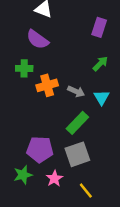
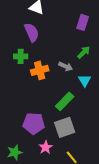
purple semicircle: (37, 39) -> (32, 32), turned -150
gray arrow: (76, 91) -> (66, 66), moved
green star: (23, 175) -> (15, 152), moved

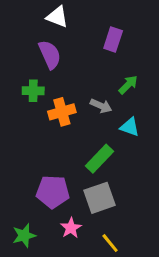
purple rectangle: (83, 22) -> (113, 39), moved
cyan triangle: (85, 80) -> (130, 127), turned -40

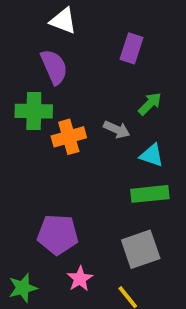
green cross: (33, 91) -> (34, 111), size x1.4
green rectangle: (100, 159) -> (150, 194), moved, turned 40
gray square: (100, 198) -> (141, 249), moved

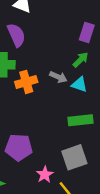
purple rectangle: (131, 48) -> (87, 33), moved
cyan triangle: (152, 155) -> (79, 84), moved
pink star: (80, 279) -> (45, 175), moved

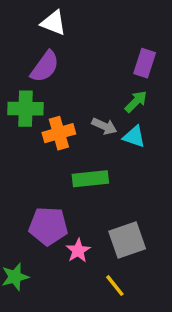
purple semicircle: (16, 35) -> (45, 67), turned 60
green rectangle: (81, 120) -> (90, 179), moved
pink star: (45, 175) -> (78, 251), moved

